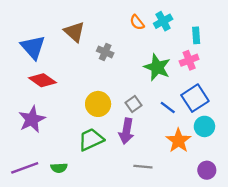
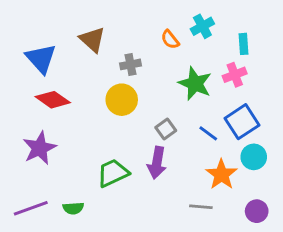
orange semicircle: (137, 22) -> (170, 40), moved
gray cross: (105, 52) -> (130, 64), turned -35
yellow circle: (98, 104) -> (122, 100), moved
gray line: (143, 167) -> (201, 207), moved

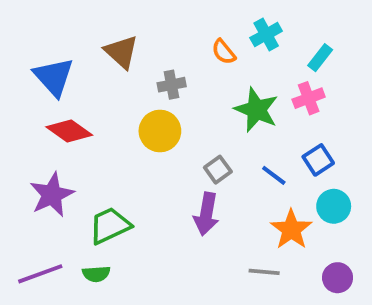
cyan rectangle: (243, 44) -> (320, 58), turned 42
blue square: (242, 122) -> (318, 160), size x0.7
green trapezoid: (113, 173) -> (110, 226), moved

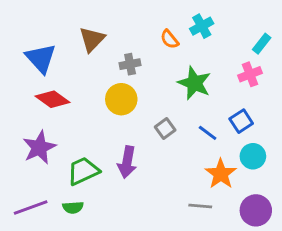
brown triangle: (121, 52) -> (92, 39), turned 32
cyan rectangle: (320, 58) -> (262, 44), moved
pink cross: (309, 98) -> (250, 74), moved
purple arrow: (206, 214) -> (127, 162), moved
purple circle: (338, 278) -> (256, 210), size x1.4

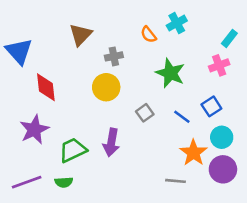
blue triangle: (41, 58) -> (19, 51), moved
red diamond: (53, 99) -> (46, 87), turned 48
purple circle: (256, 210) -> (223, 169), moved

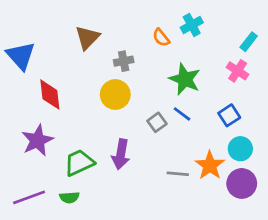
pink cross: (219, 65) -> (238, 71), turned -36
blue line: (182, 117) -> (182, 114), moved
gray line: (175, 181) -> (178, 174), moved

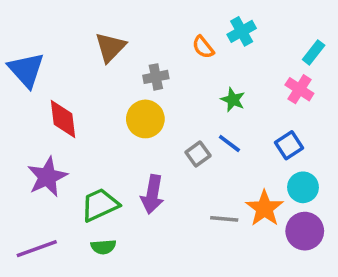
green star: (185, 79) -> (233, 100), size x0.6
green semicircle: (69, 197) -> (103, 247), moved

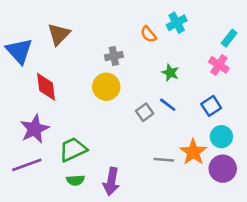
brown triangle: (110, 47) -> (59, 34), moved
purple arrow: (152, 194) -> (111, 181), moved
purple line: (37, 249) -> (27, 165), moved

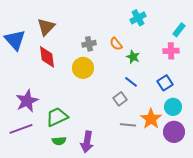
orange semicircle: (148, 34) -> (116, 44), moved
pink cross: (219, 65) -> (171, 51), turned -35
red diamond: (46, 87) -> (47, 57), moved
gray square: (145, 112) -> (120, 99), moved

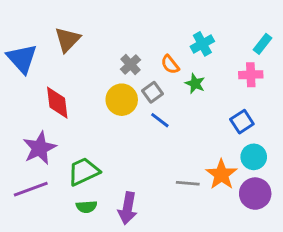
cyan cross: (138, 18) -> (202, 44), moved
gray cross: (89, 44) -> (131, 64), turned -32
red diamond: (47, 57) -> (57, 103), moved
blue line: (131, 82) -> (160, 120), moved
gray square: (120, 99) -> (152, 92), moved

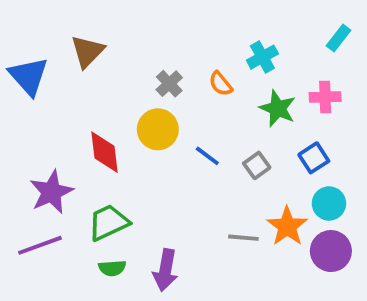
cyan rectangle: (262, 44) -> (338, 38), moved
green star: (195, 84) -> (278, 108), moved, size x1.4
gray square: (152, 92) -> (257, 165), moved
red diamond: (57, 103) -> (105, 152), moved

